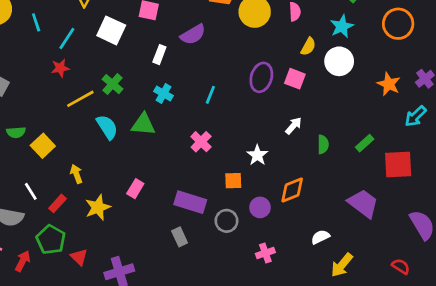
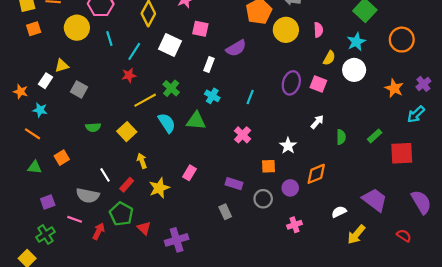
yellow square: (43, 146) -> (127, 132), moved
purple rectangle: (190, 202) -> (234, 184), size x0.7
purple trapezoid: (363, 203) -> (375, 200), moved

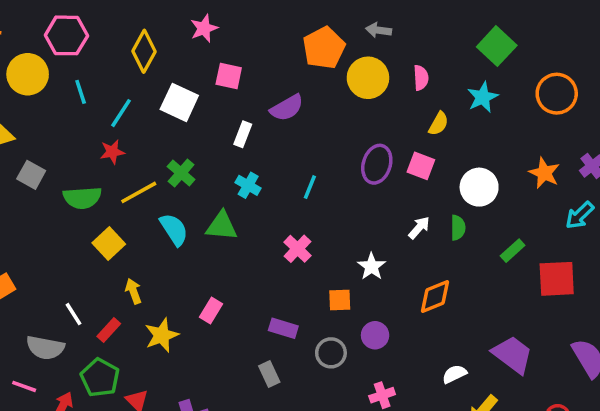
white circle: (354, 70) -> (479, 187), moved
green semicircle: (93, 127) -> (82, 198), moved, size x1.5
green semicircle: (341, 137) -> (458, 228), moved
orange diamond: (316, 174) -> (435, 296), moved

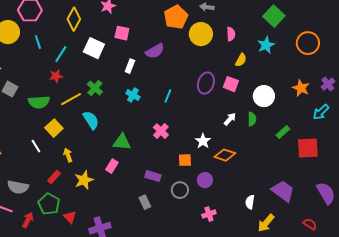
green triangle: (222, 226) -> (122, 142), moved
orange diamond: (435, 296) -> (225, 155), moved, turned 40
white line: (73, 314) -> (36, 146), moved
white semicircle: (454, 374) -> (250, 202), turned -56

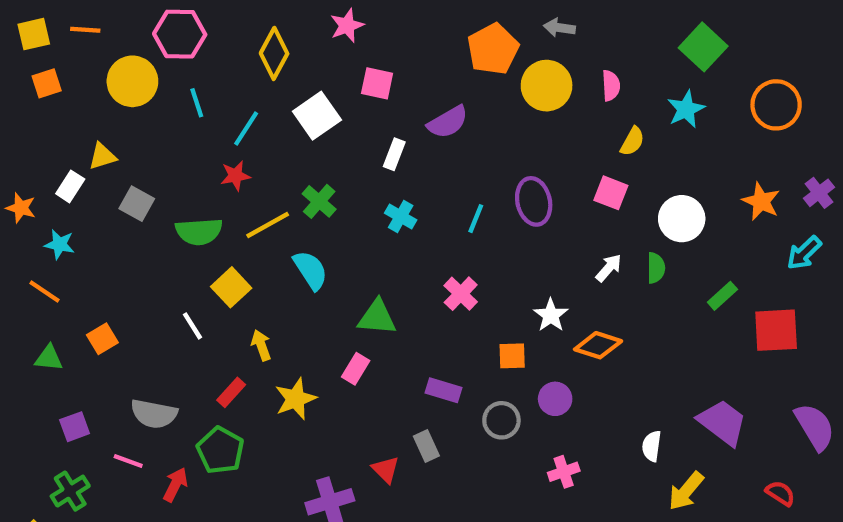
white square: (94, 48) -> (317, 116), turned 30
purple ellipse: (206, 83) -> (534, 201), moved, turned -30
red triangle: (70, 217) -> (386, 470), moved

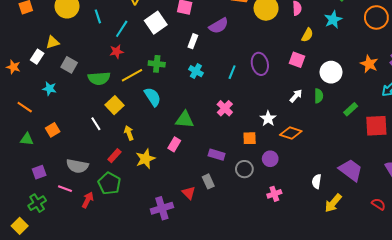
green cross: (319, 201) -> (157, 64), turned -35
cyan star: (59, 244) -> (49, 89), moved

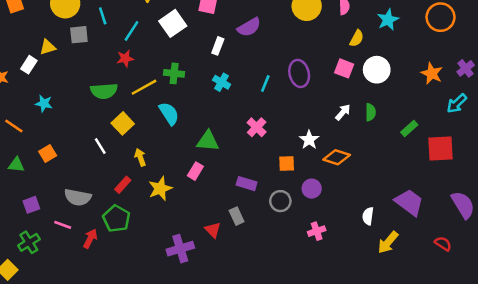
gray square: (69, 65) -> (79, 35), moved, turned -35
white circle: (331, 72) -> (377, 70), moved

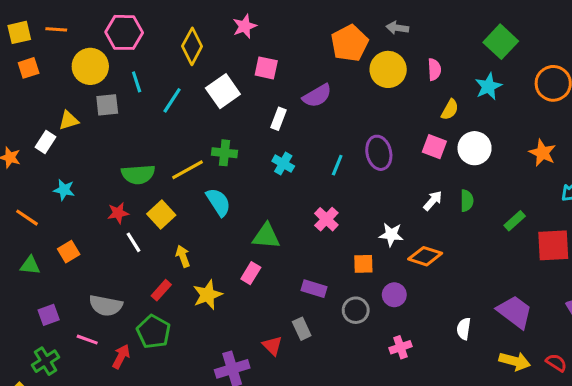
red star: (125, 58) -> (118, 213), moved
white star: (309, 140) -> (391, 235), turned -30
yellow arrow: (388, 242) -> (515, 361), moved, turned -115

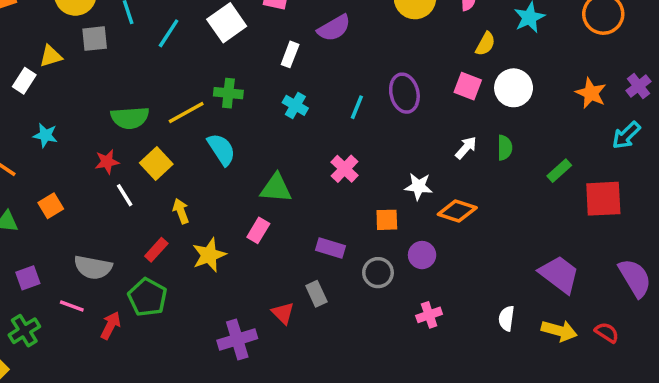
white semicircle: (464, 329) -> (506, 318), moved

